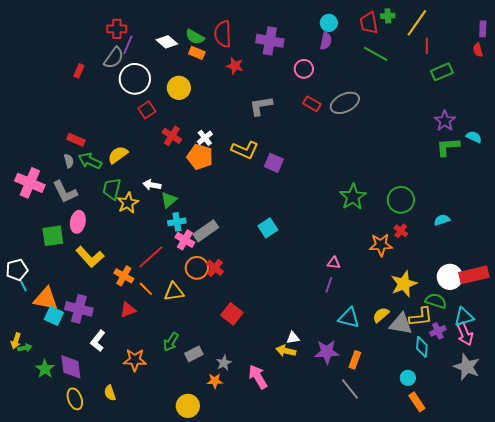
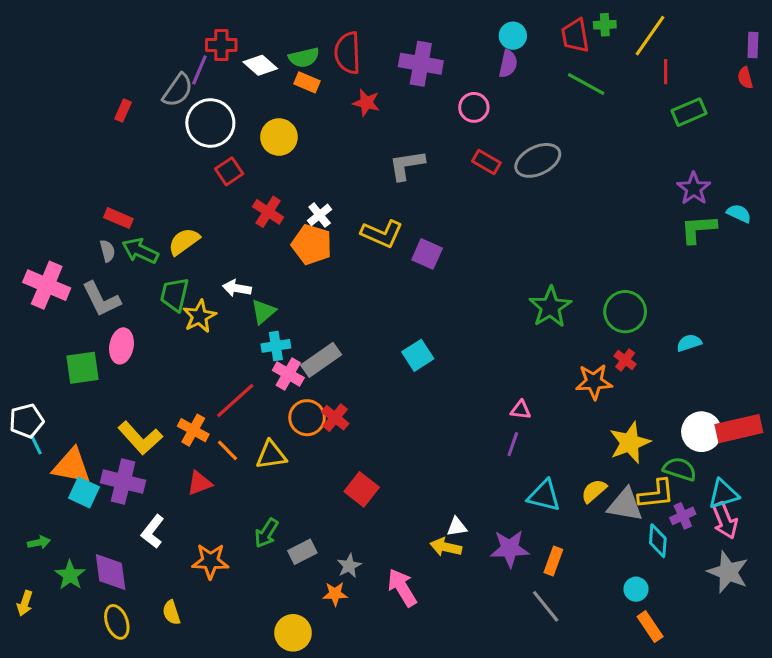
red cross: (117, 29) -> (221, 45), moved
green semicircle: (195, 37) -> (304, 57), turned -42
yellow L-shape: (90, 257) -> (140, 438), moved
yellow arrow: (16, 341) -> (25, 603), moved

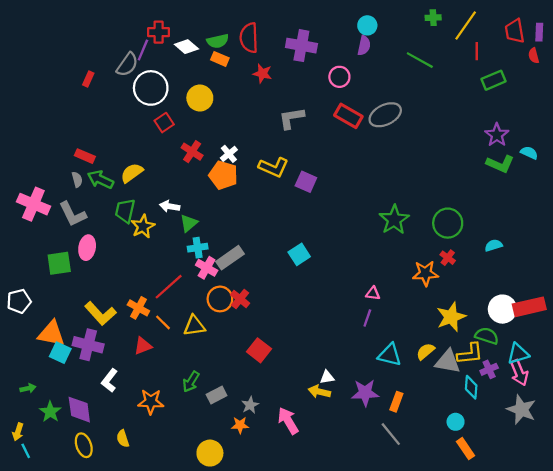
red trapezoid: (575, 36) -> (515, 31), moved
red rectangle: (486, 162) -> (348, 116), size x1.4
green L-shape: (698, 229) -> (500, 164), turned -152
cyan line: (36, 444) -> (26, 451), moved

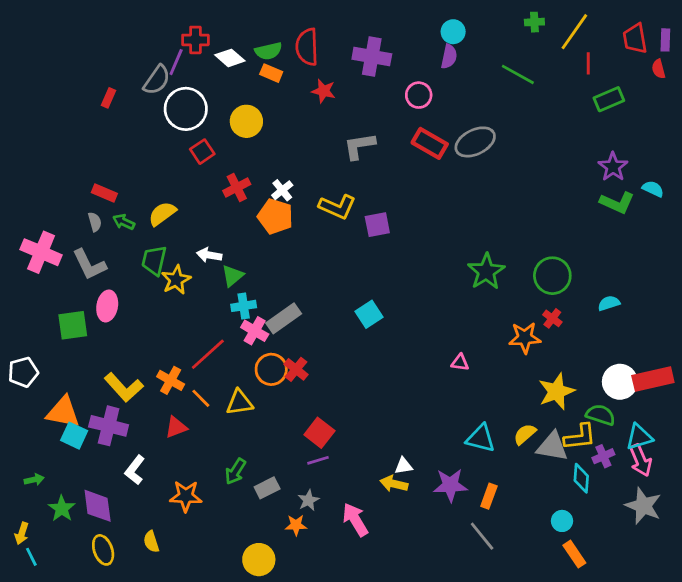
red cross: (192, 152) -> (237, 187), turned 30
green arrow: (100, 180) -> (124, 222), size x0.7
purple square: (306, 182) -> (377, 225), turned -35
purple line: (367, 318) -> (318, 460), moved, turned 54

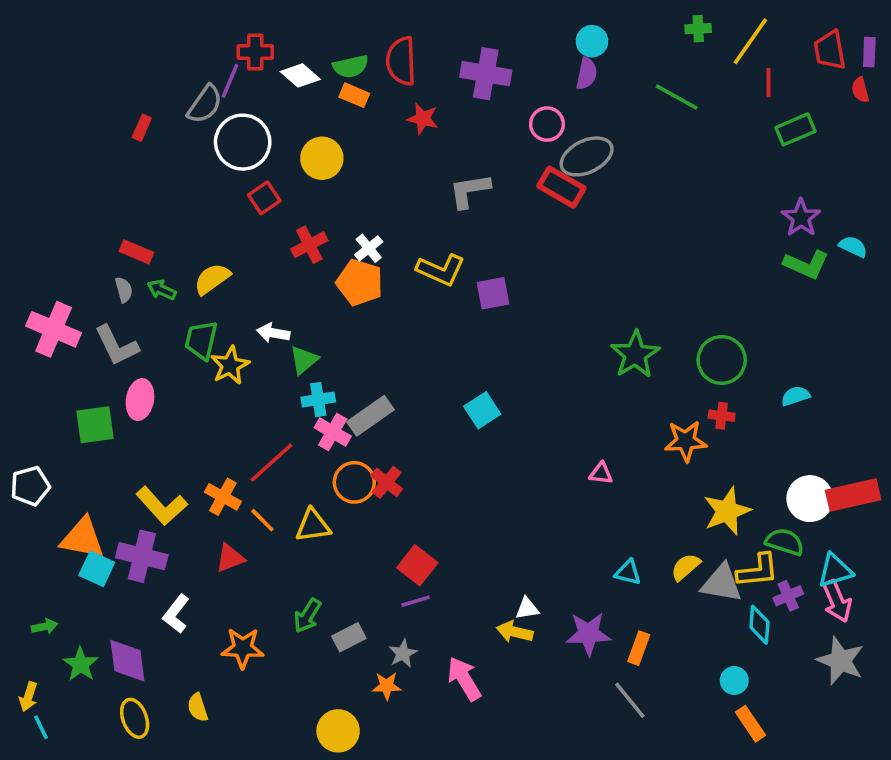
gray ellipse: (475, 142) -> (587, 156), moved
red cross: (552, 318) -> (722, 416), turned -30
cyan triangle: (481, 438) -> (628, 572), size x0.7

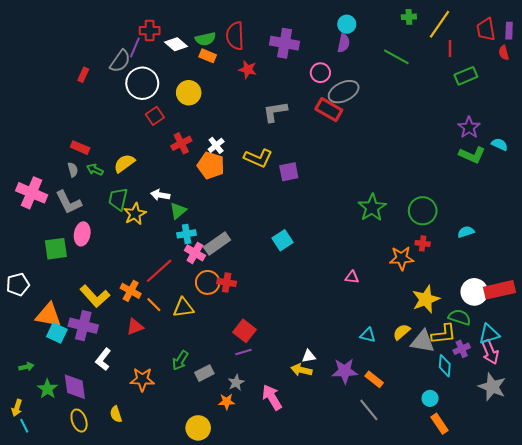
red cross: (387, 482) -> (227, 282), turned -30
orange rectangle: (639, 648) -> (374, 379), turned -72

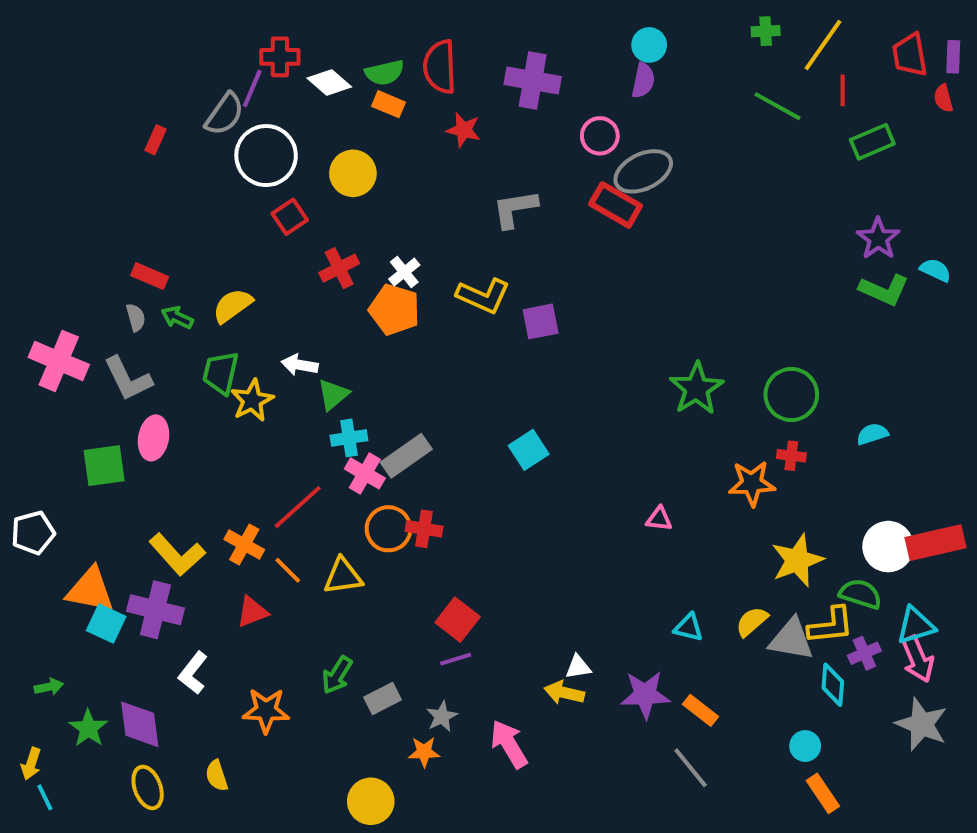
green line: (396, 57) -> (777, 106), moved

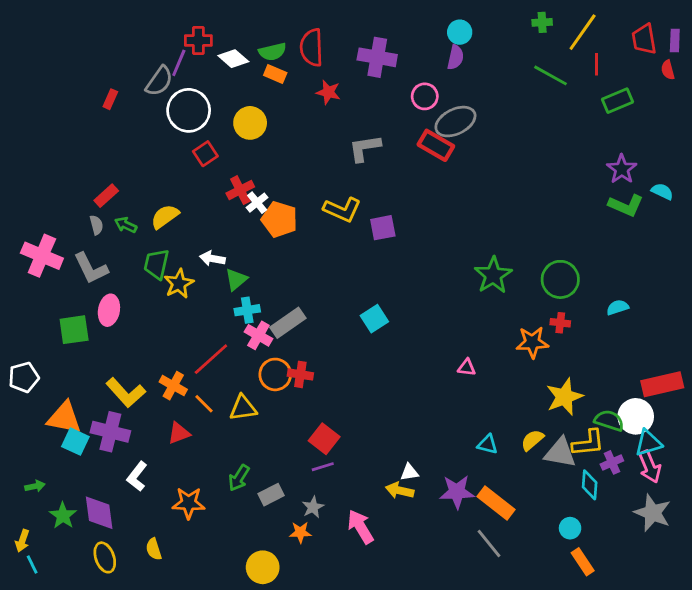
white cross: (404, 272) -> (257, 203), moved
red rectangle: (150, 276) -> (106, 196), turned -65
white circle: (888, 547) -> (636, 416), moved
orange rectangle: (700, 710) -> (496, 503), size x1.5

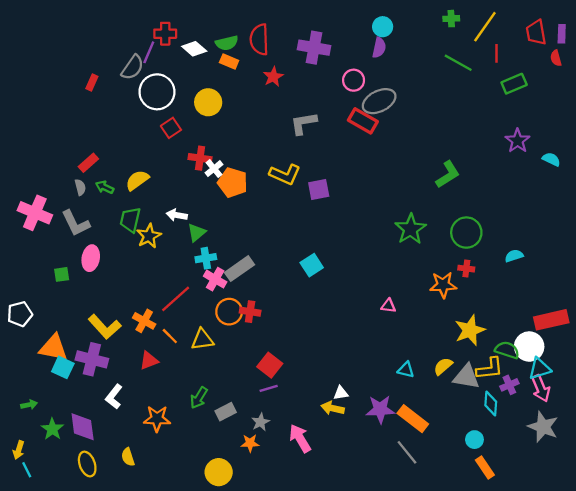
red star: (328, 92) -> (273, 77), turned 30
red cross: (240, 190) -> (200, 158), turned 35
green L-shape: (626, 205) -> (448, 174), moved, turned -56
green square: (74, 330) -> (62, 274), size x0.6

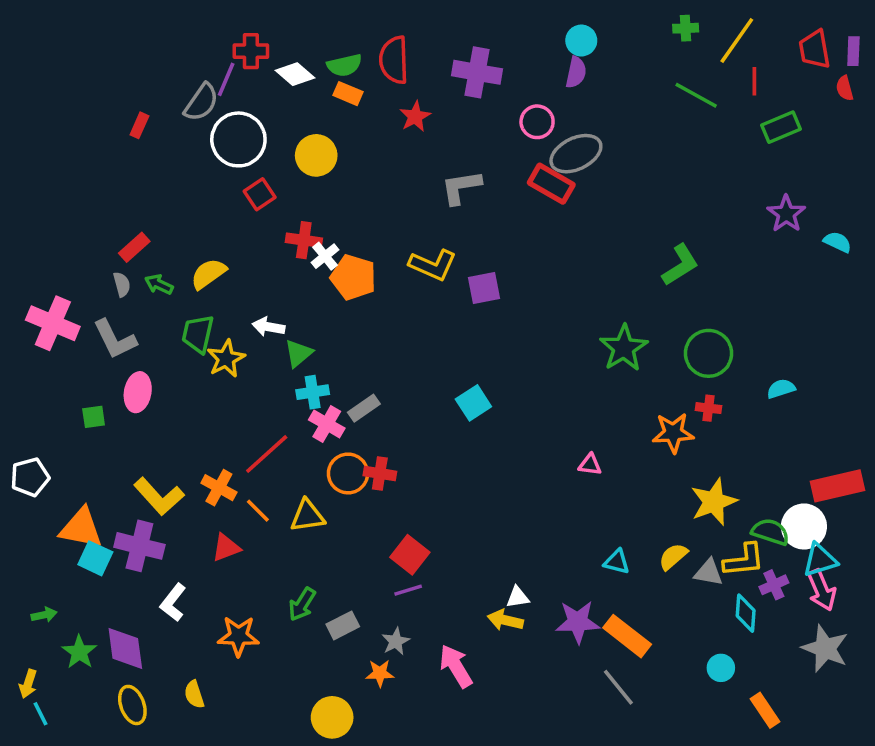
gray rectangle: (240, 269) -> (364, 408), size x0.7
gray triangle: (466, 377) -> (709, 572), size x0.7
orange rectangle: (485, 467) -> (765, 710), moved

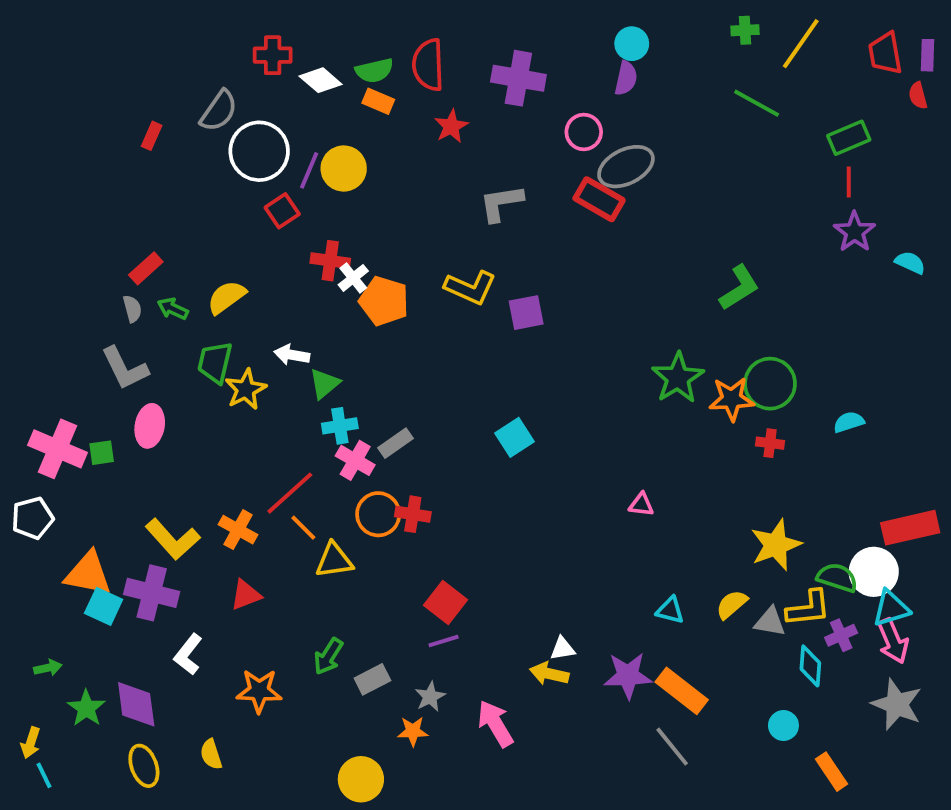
purple line: (226, 79) -> (309, 170), moved
red line: (754, 81) -> (849, 182), moved
pink cross: (53, 323) -> (57, 449), moved
orange star: (673, 433) -> (732, 399), moved
orange line: (258, 511) -> (303, 528), moved

